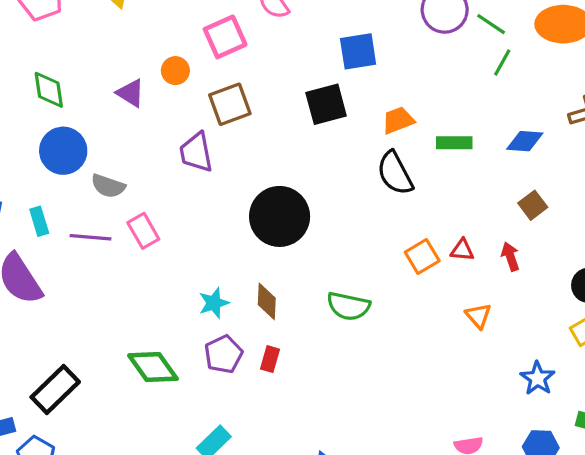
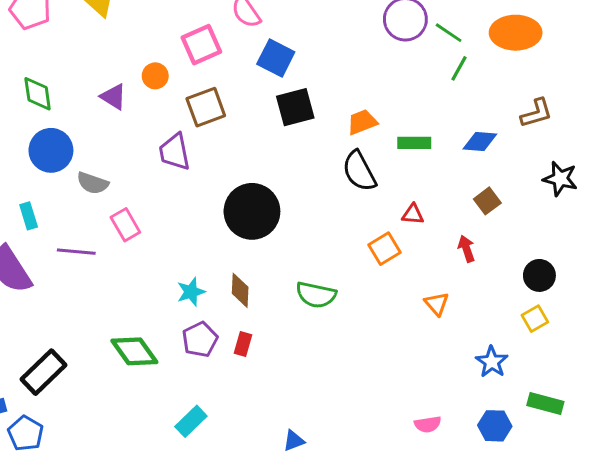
blue square: (358, 51) -> (276, 58), moved, turned 36
purple line: (90, 237) -> (76, 252), moved
red triangle: (462, 250) -> (413, 214), moved

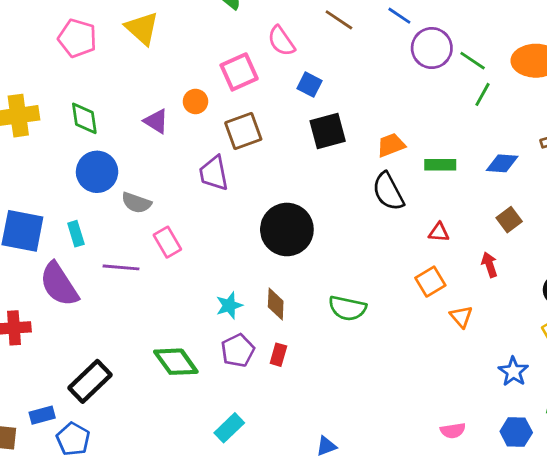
blue square: (276, 58) -> (309, 85), size x0.7
orange square: (385, 249) -> (430, 282), moved

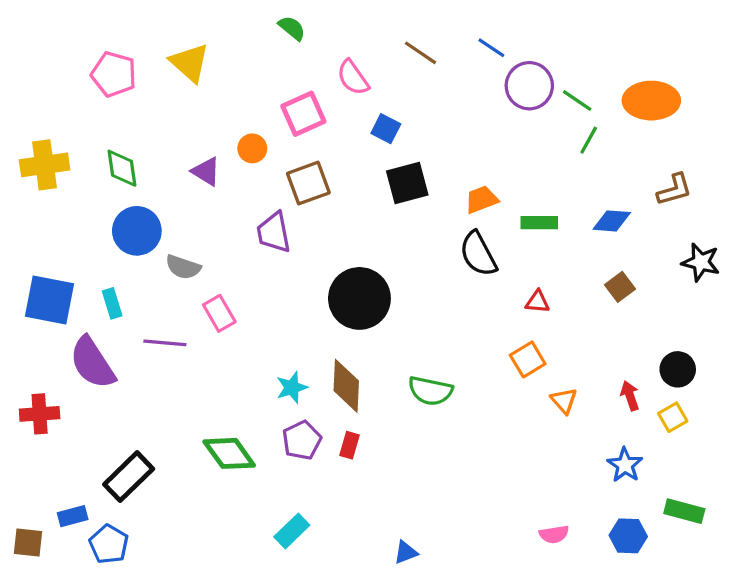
red arrow: (489, 265) -> (630, 396), moved
brown diamond: (276, 304) -> (346, 386), size x1.4

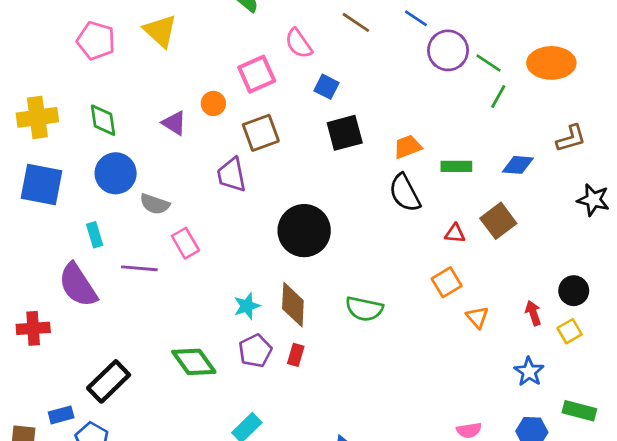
brown square: (620, 287) -> (498, 221), moved, size x1.4
blue square: (49, 300) -> (42, 184), moved

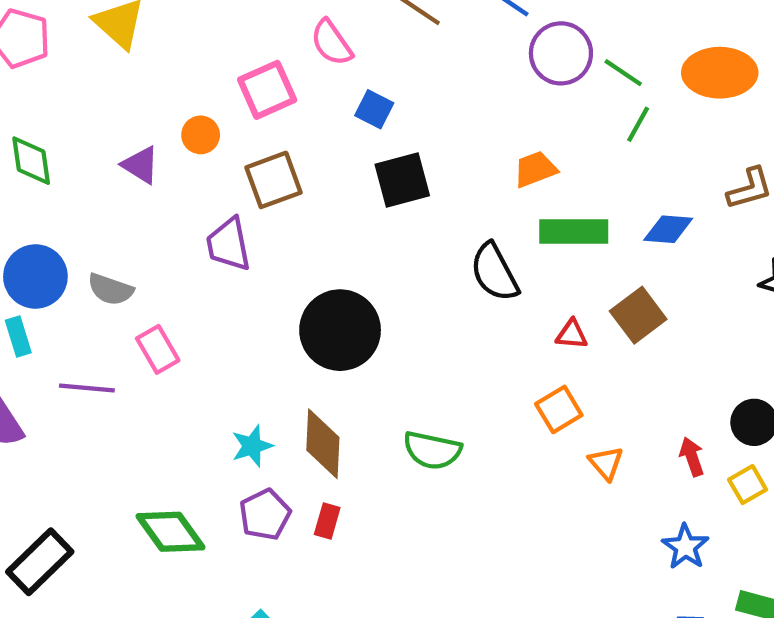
orange trapezoid: (408, 147) -> (535, 169), moved
green rectangle: (456, 166) -> (574, 231), size x1.4
blue circle: (116, 173) -> (35, 276), moved

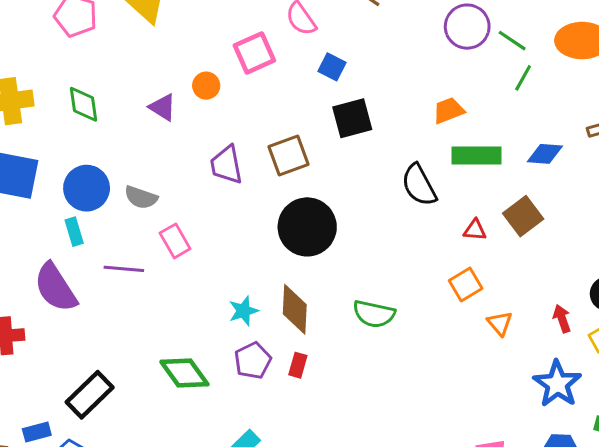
brown square: (274, 180) -> (289, 155), moved
blue star: (685, 547) -> (557, 384), size x1.4

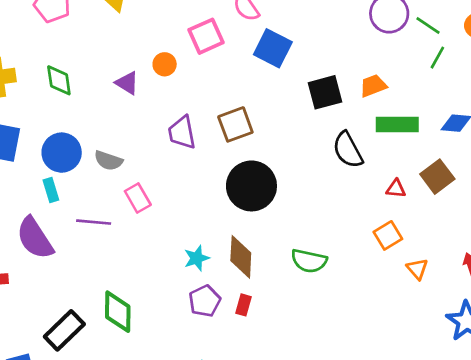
blue square: (332, 67) -> (273, 48), size x1.6
black square: (352, 118) -> (325, 92), moved
green diamond: (184, 373) -> (118, 312), moved, turned 36

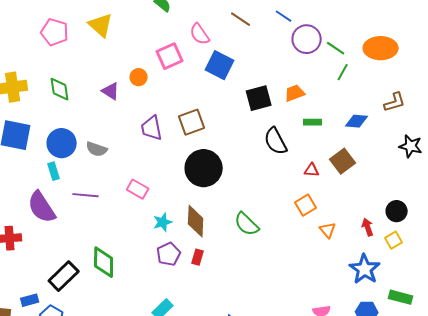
green rectangle: (397, 124) -> (313, 122), size x0.6
pink rectangle: (138, 198) -> (138, 189), moved, turned -30
green semicircle: (309, 261) -> (247, 224), turned 32

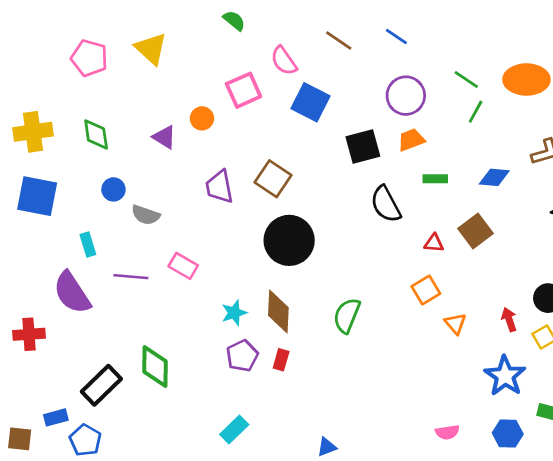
purple circle: (307, 39) -> (406, 96), moved
brown square: (192, 122) -> (273, 179), turned -36
blue circle: (62, 143) -> (113, 189), moved, size x0.6
pink rectangle: (138, 189) -> (183, 266), moved
green semicircle: (247, 224) -> (347, 316), turned 68

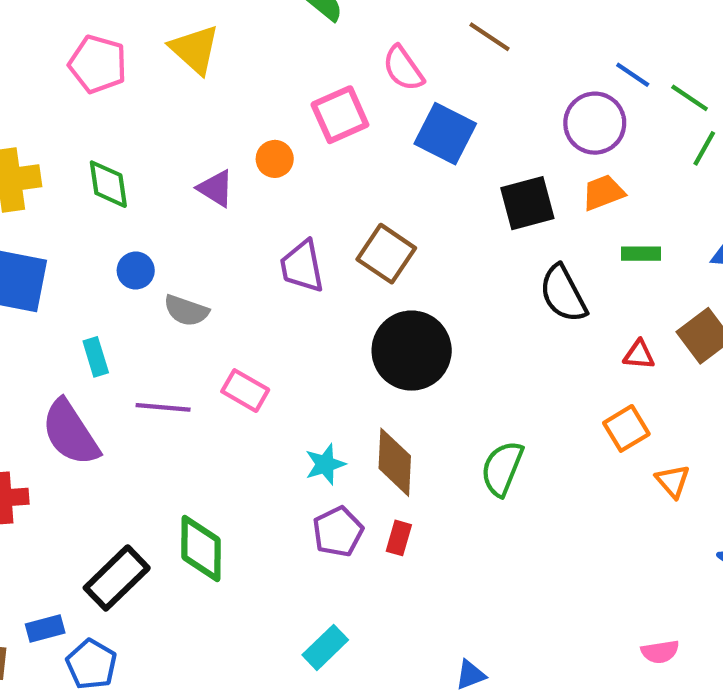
blue line: (396, 37) -> (633, 75), moved

